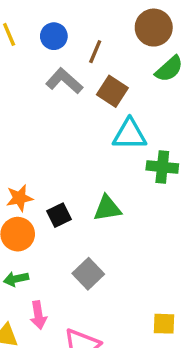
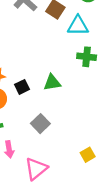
cyan triangle: (130, 134) -> (78, 26), moved
yellow square: (164, 324) -> (88, 155), turned -32

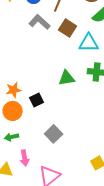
green triangle: (52, 83) -> (67, 78), moved

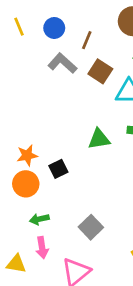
gray square: (54, 134) -> (91, 227), moved
green arrow: (12, 137) -> (39, 219), moved

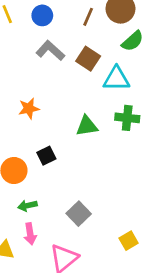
brown line: (87, 40) -> (88, 17), moved
orange star: (27, 155) -> (29, 108), moved

